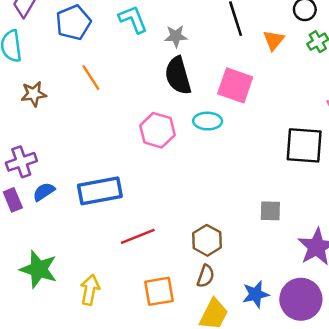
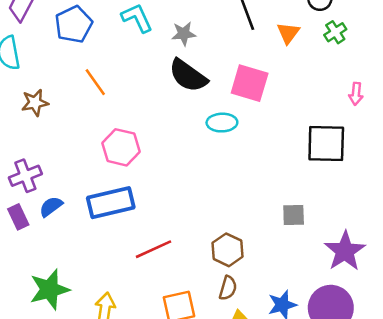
black semicircle: (178, 76) -> (188, 76), turned -36
pink hexagon: (157, 130) -> (121, 147), moved
green star: (39, 269) -> (49, 289), turned -30

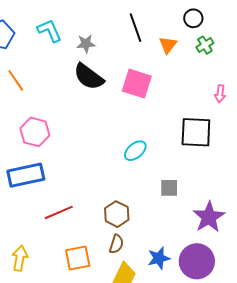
cyan ellipse: (222, 123) -> (135, 151), moved, turned -40

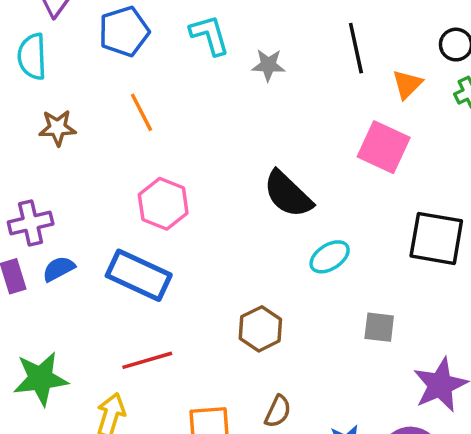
black semicircle: (89, 77) -> (288, 194), moved
pink square: (137, 84) -> (384, 147), moved
blue rectangle: (26, 175) -> (139, 275), turned 30
red line: (59, 212) -> (147, 360), moved
brown hexagon: (117, 214) -> (260, 329), moved

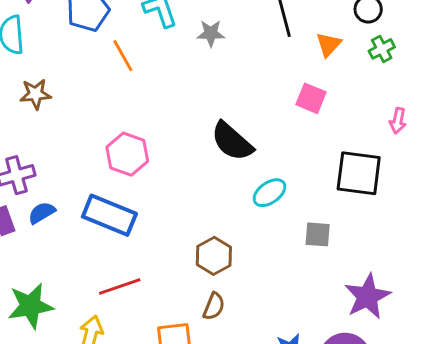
orange line: (142, 112) -> (123, 56), moved
pink square: (384, 147) -> (311, 98), size x0.7
gray square: (379, 327) -> (318, 234), moved
brown semicircle: (278, 411) -> (214, 306), moved

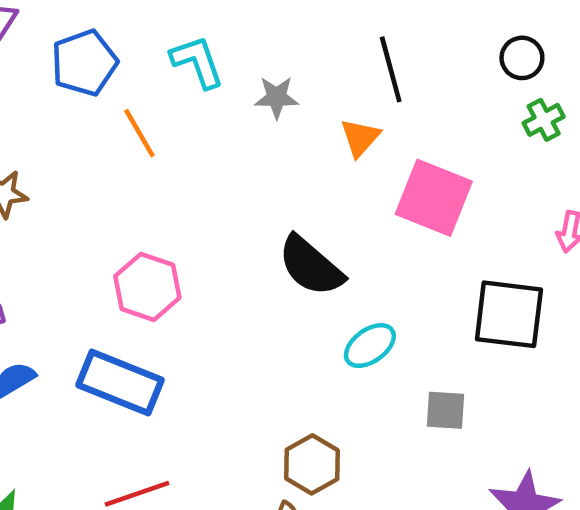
orange triangle: (329, 44) -> (360, 138), moved
pink square: (311, 98) -> (434, 198), size x1.6
brown hexagon: (214, 256) -> (312, 464), moved

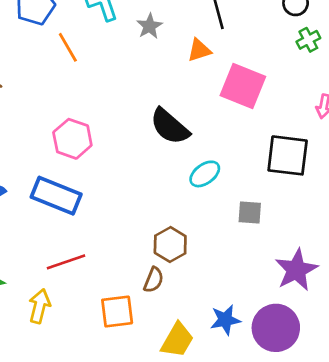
gray star: (277, 97) -> (149, 26), turned -30
orange triangle: (360, 138) -> (199, 50), turned 30

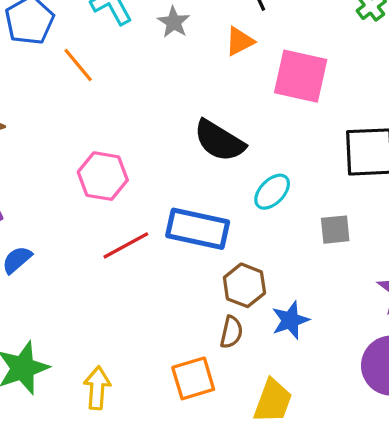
blue rectangle: (56, 196) -> (198, 229), moved
red line: (66, 262) -> (126, 245), moved
blue star: (225, 320) -> (290, 320), moved

